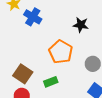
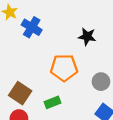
orange pentagon: (61, 52) -> (64, 68), turned -30

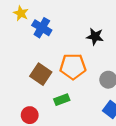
brown square: (20, 93) -> (41, 74), moved

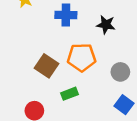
blue cross: (42, 28) -> (66, 15), moved, turned -30

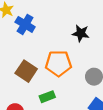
blue cross: (66, 15) -> (25, 24), moved, turned 30

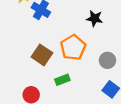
orange pentagon: (58, 63) -> (73, 47), turned -30

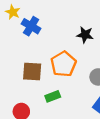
brown square: (42, 55) -> (32, 72), turned -30

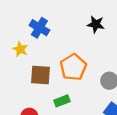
yellow star: (13, 12) -> (20, 49), moved
black star: (85, 35) -> (96, 24), moved

